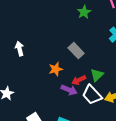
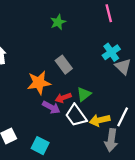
green star: (84, 12) -> (58, 22), moved
orange star: (56, 69) -> (39, 83), size x1.5

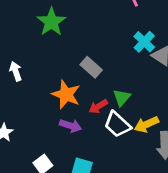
green star: (58, 22) -> (51, 22), moved, size x1.5
orange star: (39, 83) -> (66, 94), turned -30
purple arrow: (51, 107) -> (71, 126), moved

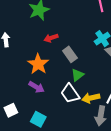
gray rectangle: (91, 67) -> (70, 54), moved
red arrow: (98, 106) -> (51, 38), moved

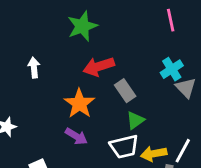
red arrow: (51, 38) -> (99, 67), size x1.5
white trapezoid: (70, 93) -> (124, 147), turned -70

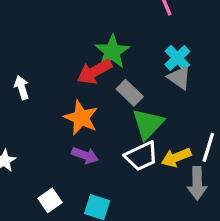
green star: (82, 26) -> (112, 52), moved
gray triangle: (186, 88) -> (179, 78), moved
green triangle: (135, 120) -> (148, 124), size x1.5

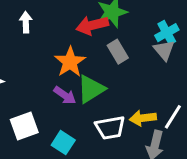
green triangle: (148, 124) -> (91, 89), moved
white trapezoid: (141, 156) -> (110, 128), moved
white square: (50, 200) -> (24, 126), size x1.4

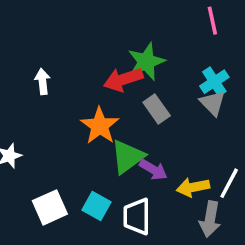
purple arrow: (65, 95) -> (153, 170), moved
white trapezoid: (110, 128) -> (137, 217), moved, turned 104
cyan square: (63, 143) -> (97, 206), moved

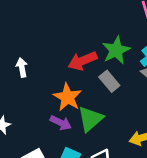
green star: (146, 62) -> (116, 50), moved
purple arrow: (153, 170) -> (61, 123), moved

